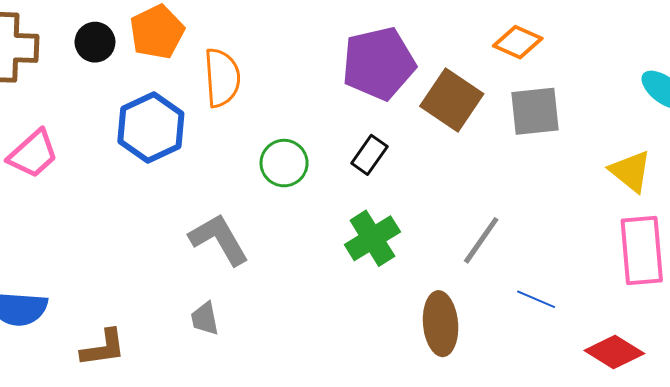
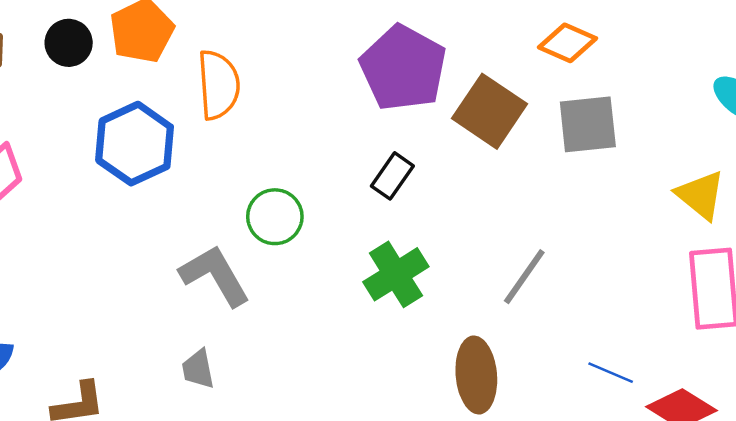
purple pentagon: (379, 63) -> (403, 68), turned -30
green circle: (284, 163) -> (275, 217), moved
blue line: (536, 299) -> (611, 373), moved

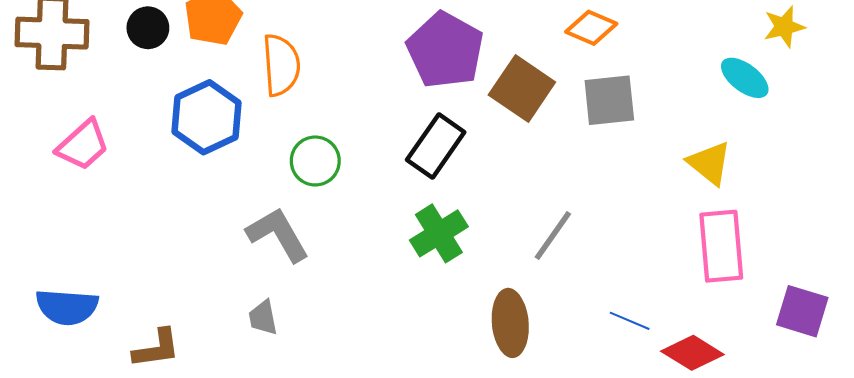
black rectangle: (392, 176) -> (436, 146), size x1.5
green circle: (275, 217) -> (315, 161), moved

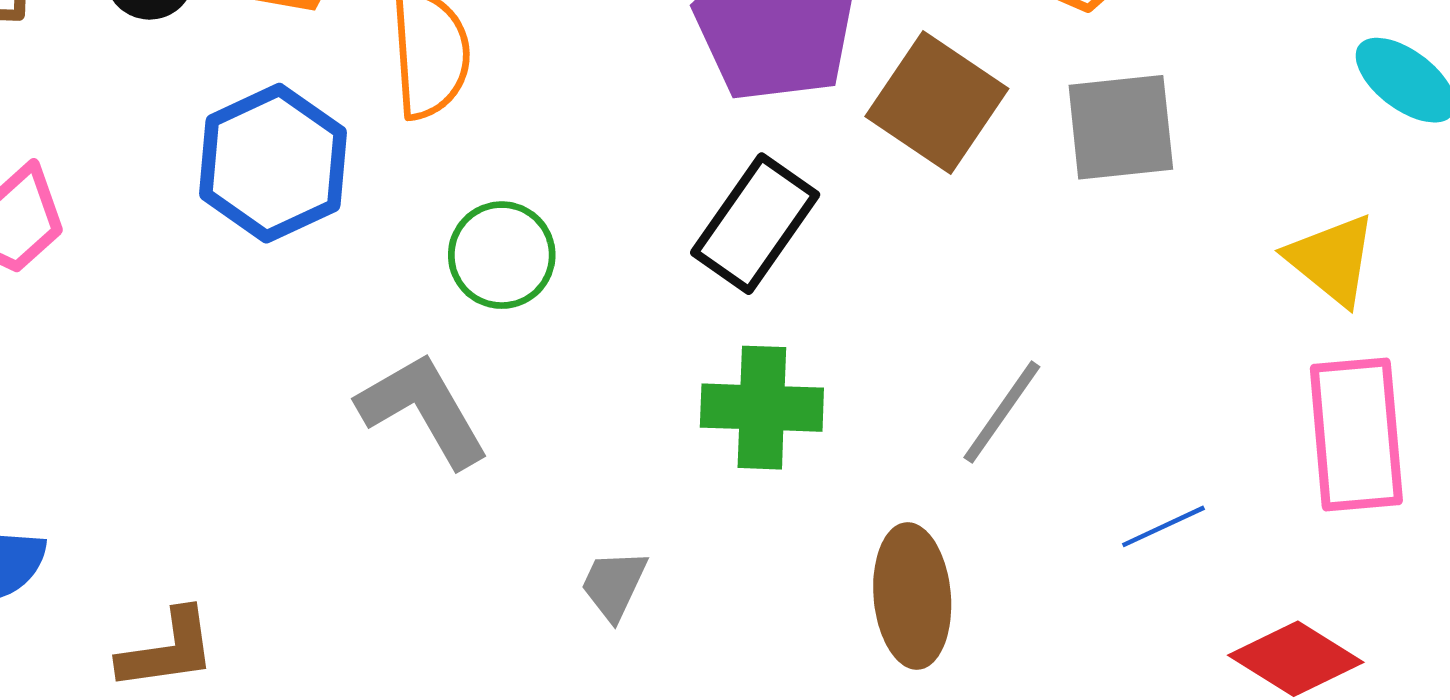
green cross: (439, 233) -> (762, 408), turned 34
gray trapezoid: (263, 318) -> (614, 585), moved, turned 36
blue line: (630, 321) -> (1163, 526), moved, turned -48

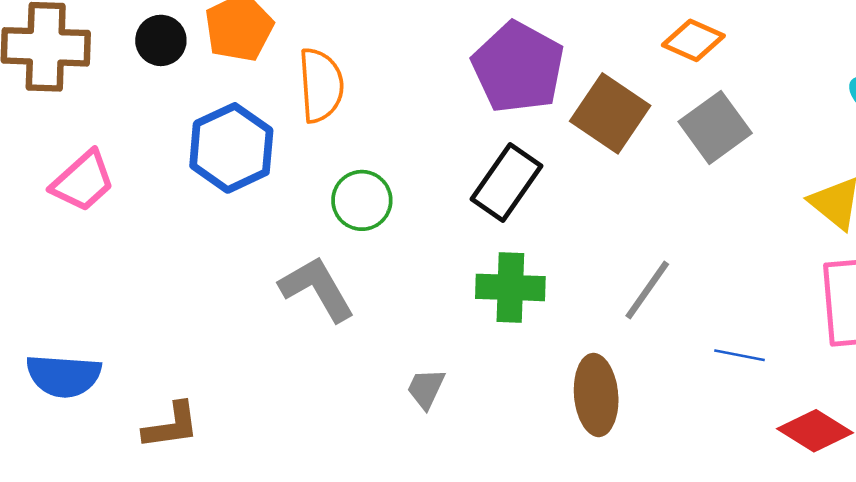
gray square: (1121, 127) -> (715, 127), turned -30
blue line: (1163, 526) -> (739, 355), turned 36

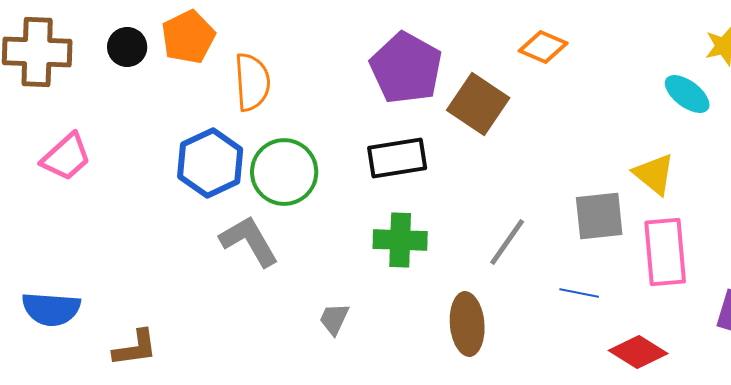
gray square: (715, 127) -> (599, 216), moved, turned 30
blue hexagon: (231, 148) -> (210, 163), moved
black rectangle: (507, 183) -> (397, 158), turned 46
green circle: (362, 200) -> (284, 172), size x1.4

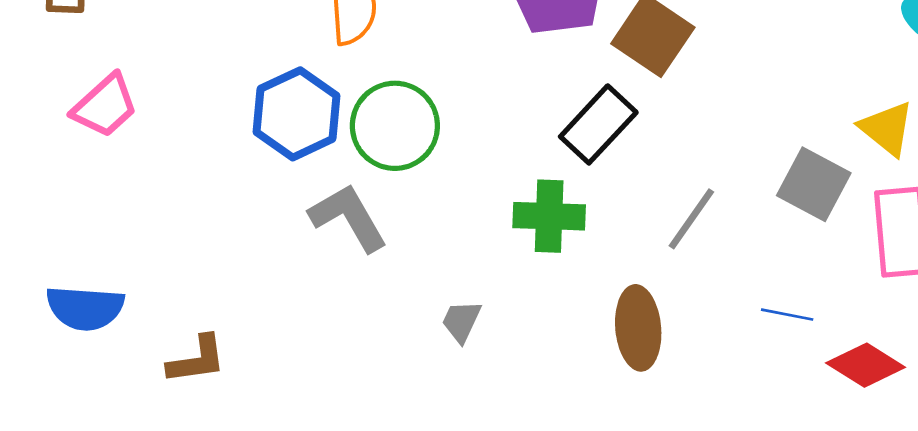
black rectangle: (397, 158) -> (598, 124), moved, turned -38
gray square: (599, 216) -> (814, 184), turned 34
blue line: (579, 293) -> (787, 315), moved

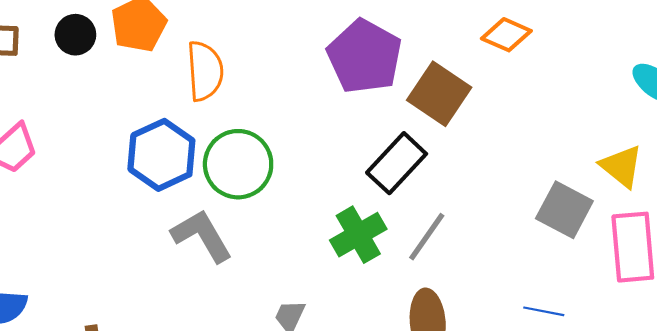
green cross: (549, 216) -> (358, 235), turned -32
gray line: (691, 219) -> (427, 237), moved

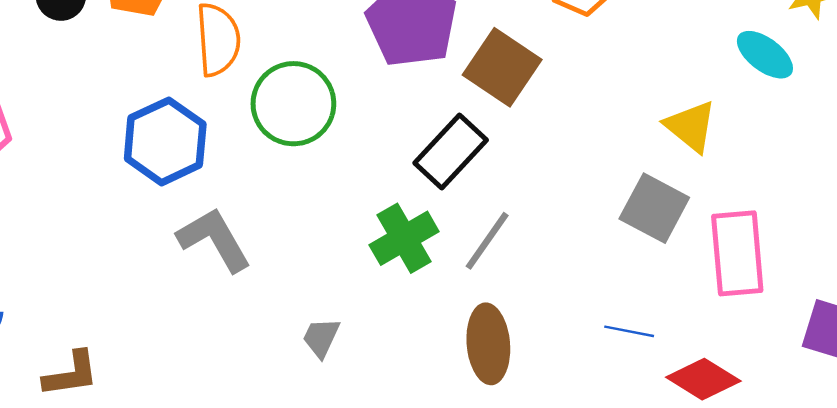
green circle: (238, 164) -> (293, 104), moved
yellow triangle: (621, 166) -> (691, 126), moved

